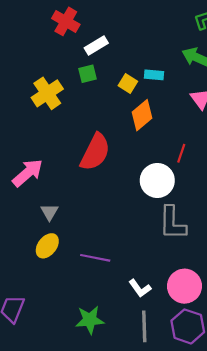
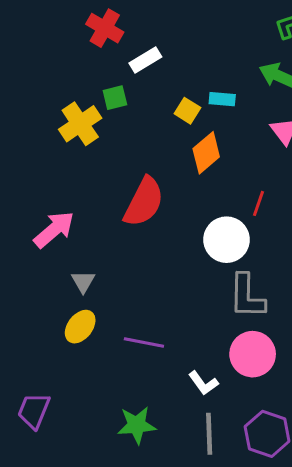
green square: (88, 74) -> (115, 98), moved
pink circle: (184, 286) -> (253, 354), moved

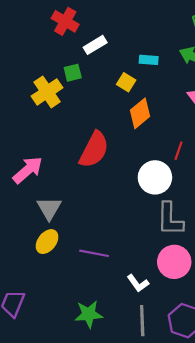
cyan rectangle: (222, 99) -> (149, 60), moved
gray triangle: (83, 282) -> (49, 208), size x1.4

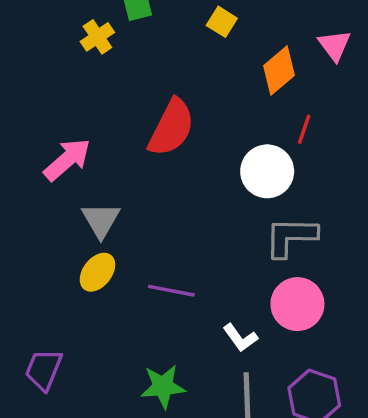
yellow cross: (47, 92) -> (97, 37), size x0.7
orange diamond: (140, 113) -> (279, 71), moved
gray L-shape: (170, 219) -> (291, 237), turned 90

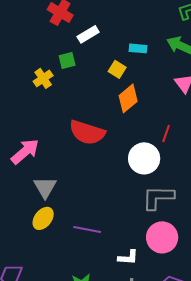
orange diamond: (279, 71) -> (128, 98), moved
red semicircle: (171, 128) -> (87, 132), turned 81
white L-shape: (240, 338) -> (128, 257), turned -50

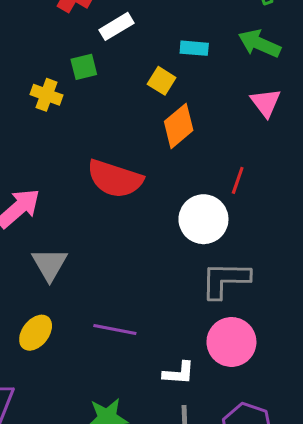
yellow cross: (43, 78) -> (46, 95), turned -36
yellow ellipse: (43, 218) -> (36, 333), moved

